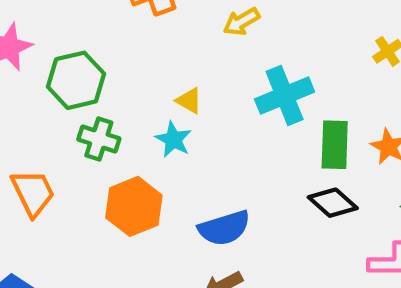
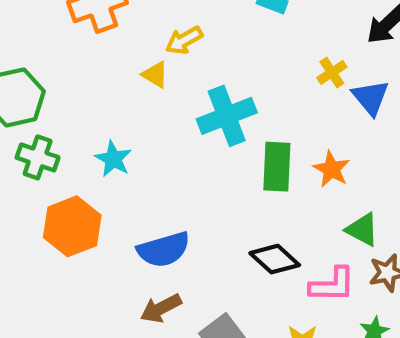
yellow triangle: (189, 101) -> (155, 75), moved
black diamond: (333, 203) -> (275, 259), moved

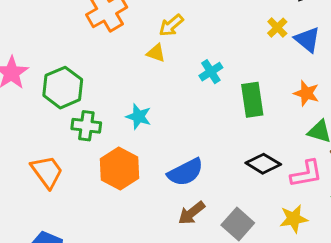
cyan cross: (227, 116) -> (211, 72), size x0.6
orange star: (331, 169) -> (306, 93), moved

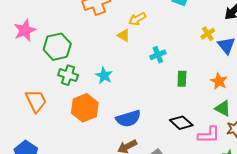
green rectangle: (252, 100) -> (182, 79), size x0.7

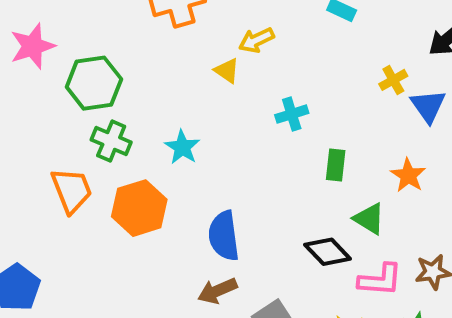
orange trapezoid: (36, 101) -> (72, 190), moved
green triangle: (223, 108) -> (369, 219), moved
blue semicircle: (128, 119) -> (224, 236), turned 95

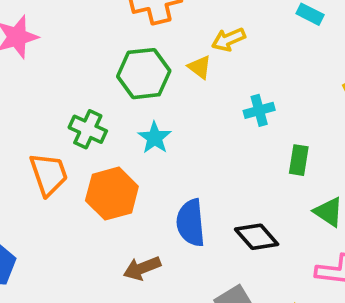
green hexagon: (94, 83) -> (144, 74), moved
black diamond: (328, 252) -> (257, 237), moved
brown arrow: (217, 291) -> (142, 268), moved

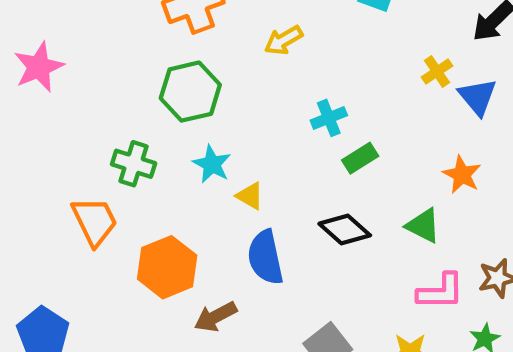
yellow triangle: (200, 67) -> (250, 196), moved
green rectangle: (299, 160) -> (360, 158), moved, turned 56
orange hexagon: (112, 194) -> (167, 267), moved
black diamond: (257, 237) -> (345, 230), moved

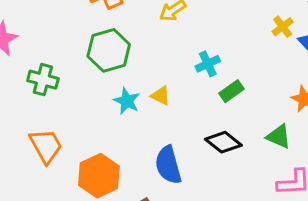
green cross: (134, 164) -> (43, 80), moved
yellow triangle: (250, 196) -> (161, 96), moved

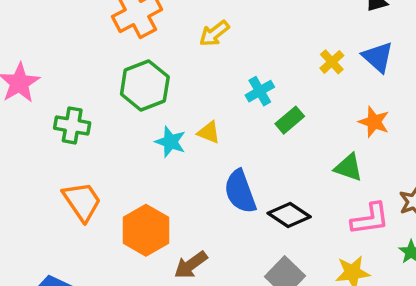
yellow cross: (283, 27) -> (332, 62), moved
black diamond: (223, 142) -> (289, 215), moved
blue semicircle: (168, 165) -> (240, 192), moved

